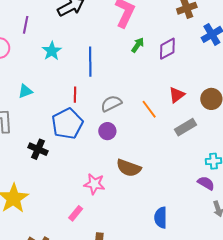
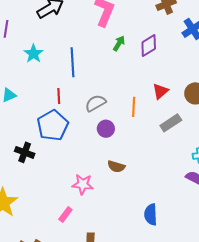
orange line: (149, 109) -> (134, 107), turned 42
purple circle: (107, 131) -> (106, 129), moved
brown semicircle: (129, 168) -> (116, 167), size x0.7

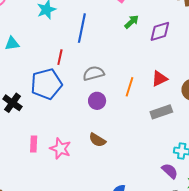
pink rectangle: (65, 215) -> (34, 144), moved, turned -49

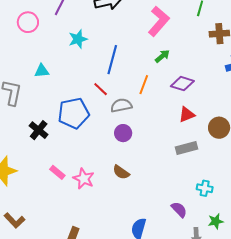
purple diamond: (160, 31) -> (182, 84), moved, turned 30
red line: (60, 57) -> (101, 89), moved, turned -63
orange line: (129, 87) -> (144, 85), moved
pink rectangle: (34, 144) -> (57, 172), turned -56
purple semicircle: (170, 171) -> (179, 210), moved

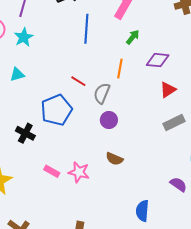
cyan star: (78, 39) -> (24, 37), moved
blue line: (112, 60) -> (86, 29), moved
gray semicircle: (121, 105) -> (102, 93), turned -45

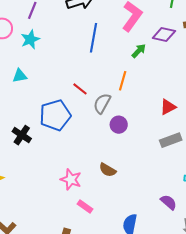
purple diamond: (158, 60) -> (164, 34), moved
purple circle: (109, 120) -> (119, 125), moved
pink rectangle: (52, 171) -> (85, 207), moved

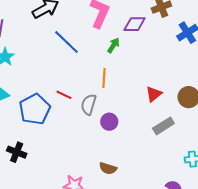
blue line: (94, 38) -> (66, 42), turned -44
blue pentagon: (55, 115) -> (35, 109), moved

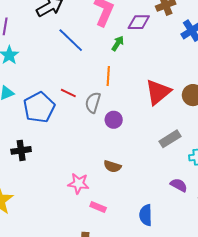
red triangle: (154, 94) -> (158, 92), size x1.6
gray rectangle: (163, 126) -> (170, 139), moved
black cross: (17, 152) -> (21, 150), turned -30

